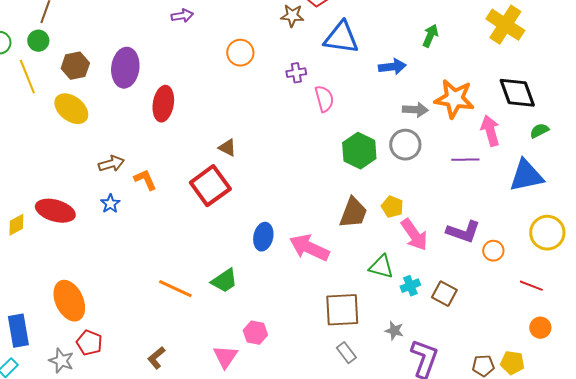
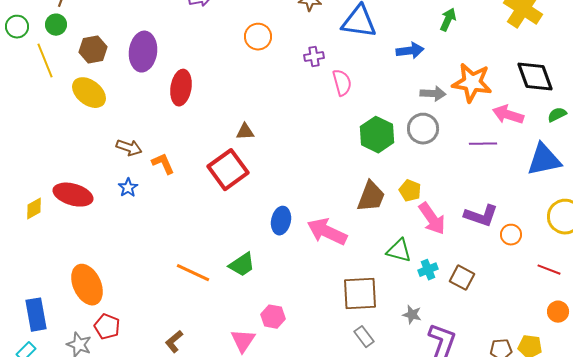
pink arrow: (490, 131) -> (508, 115), turned -56
brown triangle: (227, 148) -> (245, 132), turned -30
brown arrow: (111, 164) -> (129, 148), turned 35

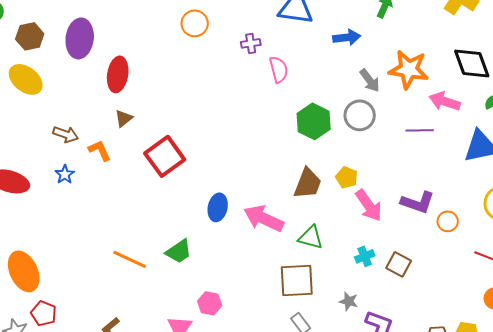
gray arrow: (433, 94) -> (370, 80), turned 50
brown triangle: (245, 132) -> (124, 118), moved, turned -36
green triangle: (399, 251) -> (311, 237), moved

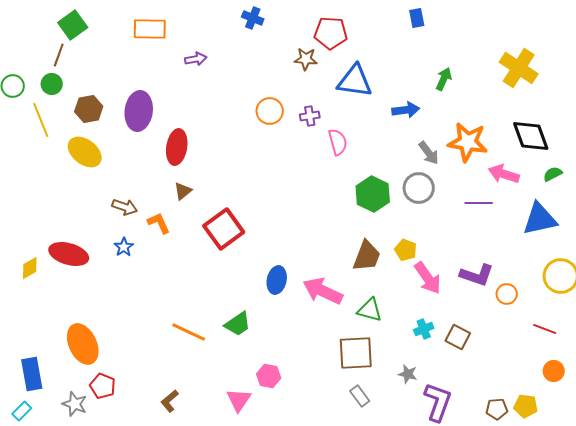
orange circle: (195, 23) -> (270, 111), moved

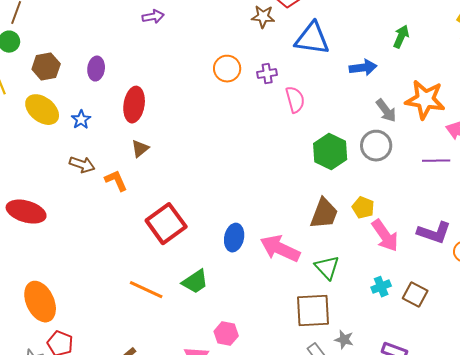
purple ellipse: (139, 111) -> (96, 69), size x0.6
red square: (224, 229) -> (166, 224), moved
blue star: (124, 247) -> (81, 120), moved
green triangle: (370, 310) -> (327, 268), turned 32
gray star: (408, 374) -> (344, 340), moved

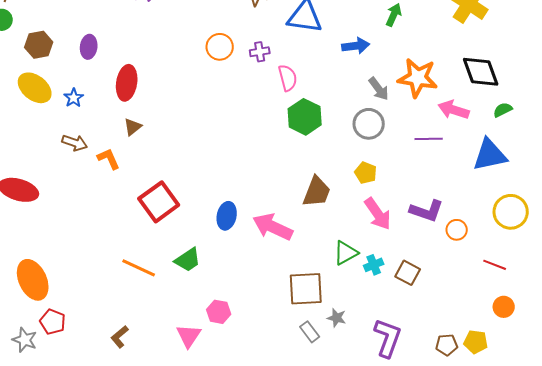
green hexagon: (330, 152) -> (305, 117), moved
yellow pentagon: (363, 208) -> (366, 173), moved
green triangle: (327, 268) -> (346, 253), moved, turned 44

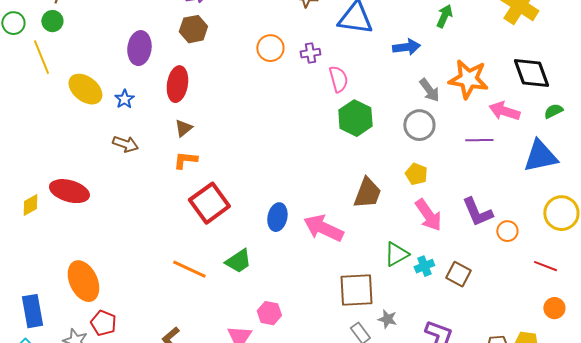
brown hexagon: (39, 45) -> (193, 29), moved
purple ellipse: (89, 47) -> (139, 48), size x1.4
orange L-shape: (109, 159) -> (185, 160), moved, turned -60
purple L-shape: (427, 211) -> (477, 212), turned 48

